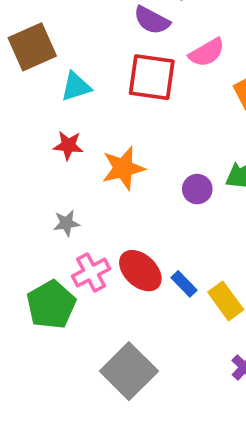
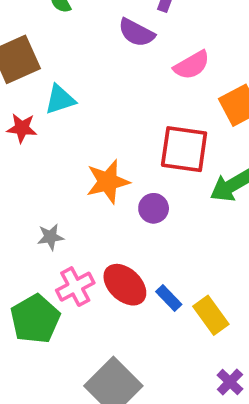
red square: (152, 77) -> (184, 149), moved
red star: (68, 145) -> (22, 128), moved
purple circle: (197, 189) -> (154, 208), moved

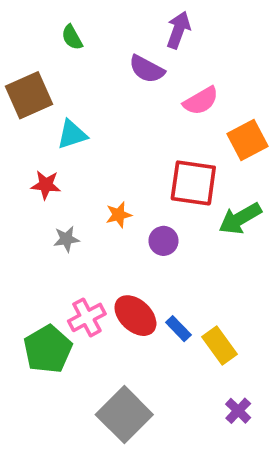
red star: (22, 128) -> (46, 185), moved
orange star: (108, 182) -> (119, 215), size x0.6
gray star: (50, 237) -> (66, 239), moved

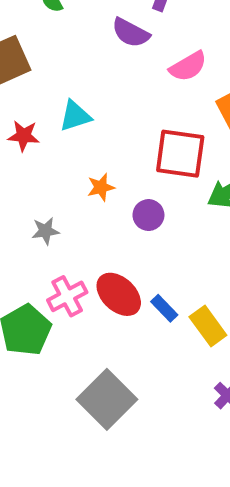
cyan triangle: (72, 134) -> (75, 116), moved
red star: (46, 185) -> (24, 136), moved
gray star: (66, 239) -> (45, 231), moved

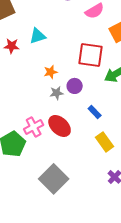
gray star: (45, 231) -> (57, 93), moved
blue rectangle: (164, 308) -> (95, 112), moved

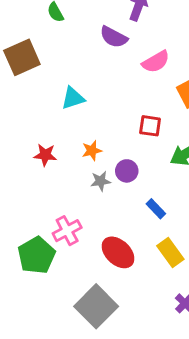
red star: (12, 46) -> (45, 155), moved
red square: (91, 55) -> (150, 126), size x0.6
red ellipse: (60, 126) -> (118, 252), moved

